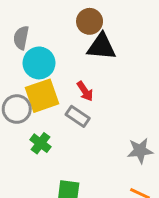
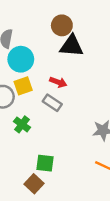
red arrow: (85, 91) -> (58, 82), turned -35
yellow square: (42, 96) -> (23, 86), size x0.7

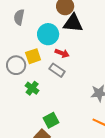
cyan circle: (21, 59) -> (48, 34), moved
green square: (45, 163) -> (51, 120), turned -35

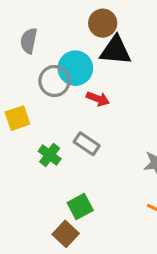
yellow square: (33, 56) -> (17, 118), moved
gray circle: (16, 65) -> (54, 81), moved
gray rectangle: (57, 70) -> (87, 144), moved

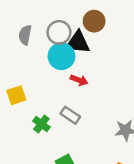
brown circle: (103, 23) -> (94, 21), moved
black triangle: (116, 50) -> (78, 42), moved
gray circle: (54, 81) -> (59, 32), moved

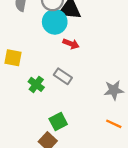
yellow square: (16, 95) -> (13, 58), turned 30

